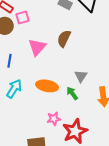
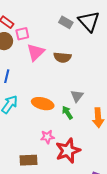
brown semicircle: (64, 39) -> (62, 57), turned -114
pink triangle: (37, 47) -> (36, 52), moved

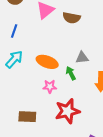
gray triangle: (77, 96) -> (82, 58), turned 40
pink star: (47, 137) -> (50, 86), moved

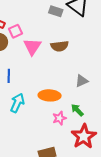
green arrow: (71, 73) -> (77, 110), moved

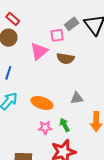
gray rectangle: (56, 11) -> (72, 24), turned -72
pink square: (15, 31) -> (57, 35), moved

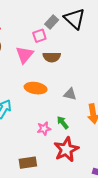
gray triangle: (77, 98) -> (70, 94), turned 32
orange ellipse: (42, 103) -> (36, 88), moved

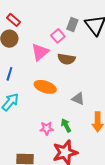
gray rectangle: (52, 22) -> (72, 25), turned -32
pink square: (39, 36) -> (58, 36), turned -32

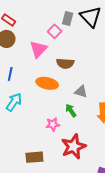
brown semicircle: (66, 59) -> (65, 63), moved
green arrow: (66, 125) -> (71, 111), moved

